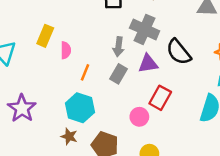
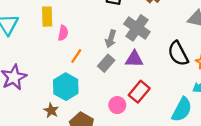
yellow rectangle: (45, 36) -> (47, 17), turned -36
black semicircle: (179, 52) -> (178, 54), moved

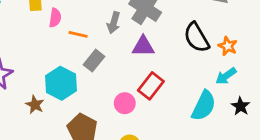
orange line: (76, 56) -> (78, 34), moved, turned 72
gray rectangle: (106, 63) -> (94, 61), moved
brown star: (51, 111) -> (35, 105), moved

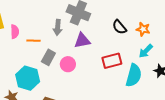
black semicircle: (197, 37) -> (119, 27), size x0.7
red rectangle: (151, 86) -> (112, 61), moved, turned 48
pink circle: (125, 103) -> (68, 64), moved

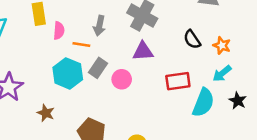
gray arrow: (58, 27) -> (99, 26), moved
cyan hexagon: (28, 78) -> (68, 73), moved

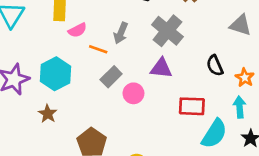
pink semicircle: (59, 31) -> (77, 30), turned 48
cyan hexagon: (68, 73) -> (55, 74), moved
cyan arrow: (222, 73) -> (240, 107), turned 114

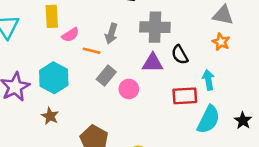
gray cross: (167, 31) -> (155, 27), turned -32
black semicircle: (215, 66) -> (180, 55), moved
orange star: (245, 78) -> (221, 42), moved
cyan arrow: (240, 107) -> (208, 80), moved

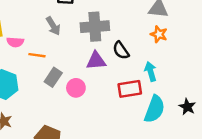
gray arrow: (111, 34) -> (53, 26), moved, turned -42
pink semicircle: (70, 35) -> (15, 42), turned 42

